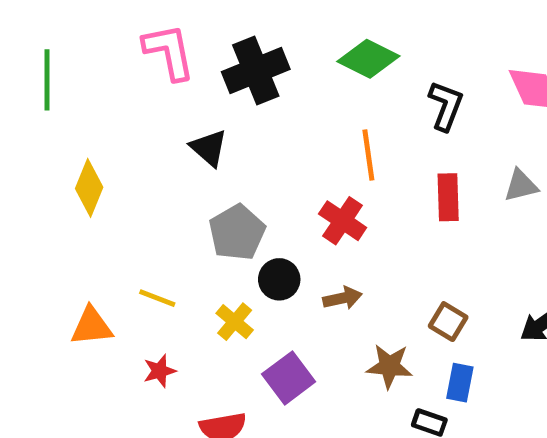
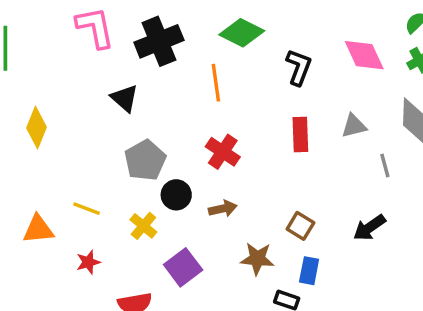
orange line: (368, 155) -> (216, 83), moved

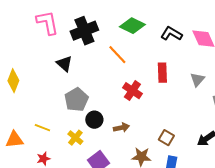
black L-shape: (299, 67) -> (171, 34), moved, turned -80
orange line: (216, 83) -> (117, 55), turned -35
gray triangle: (354, 126) -> (197, 80), turned -35
red rectangle: (300, 134) -> (162, 73), moved
red cross: (223, 152) -> (132, 91), moved

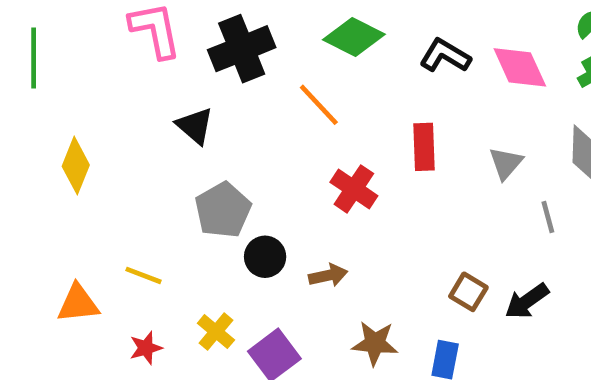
yellow cross: (75, 138) -> (216, 332), moved
brown square: (166, 138) -> (468, 292), moved

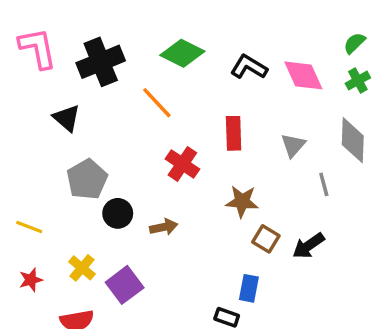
brown star: (375, 343) -> (242, 201), moved

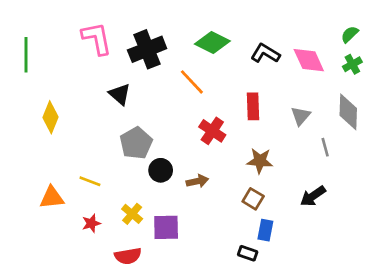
brown square: (266, 239) -> (253, 199), moved
purple square: (125, 285) -> (166, 227), turned 36

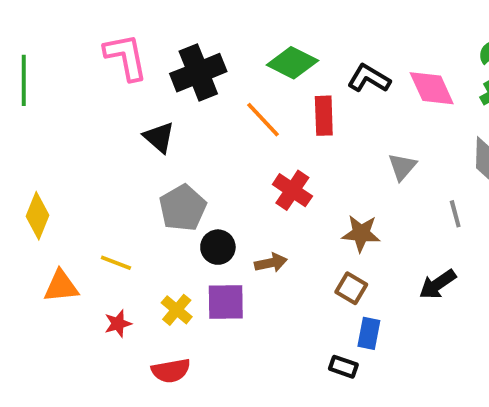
red rectangle: (253, 106) -> (324, 116), moved
gray triangle: (301, 116) -> (402, 167), moved
yellow diamond: (50, 117) -> (37, 216), moved
purple square: (166, 227) -> (226, 302), moved

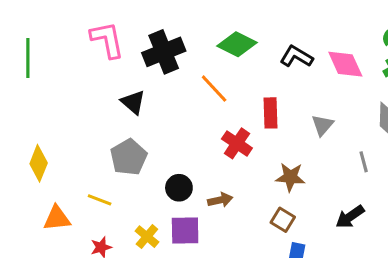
red rectangle: (324, 116) -> (271, 113), moved
gray pentagon: (183, 208) -> (129, 157), moved

